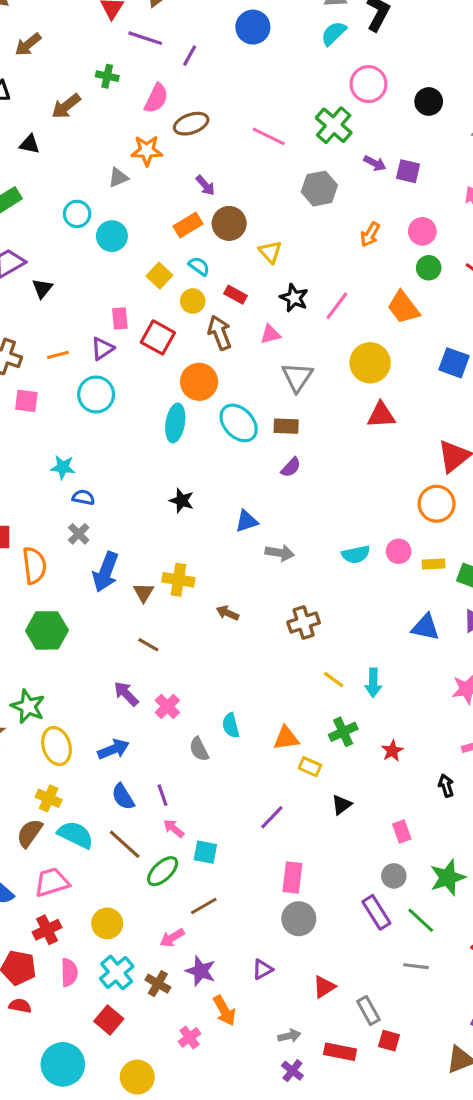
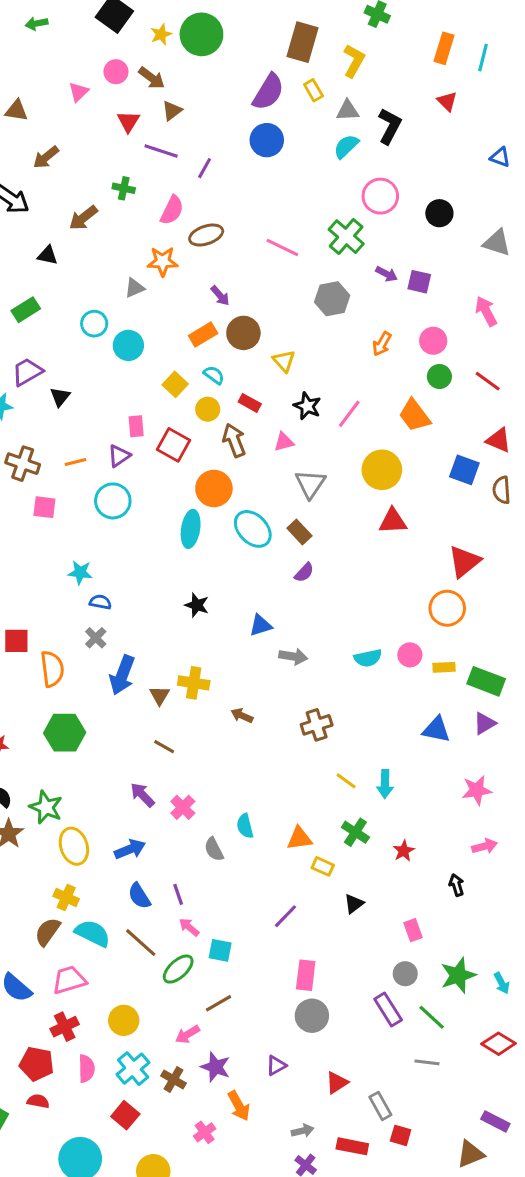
brown rectangle: (286, 426) -> (299, 532), turned 45
green cross: (343, 732) -> (355, 832), turned -32

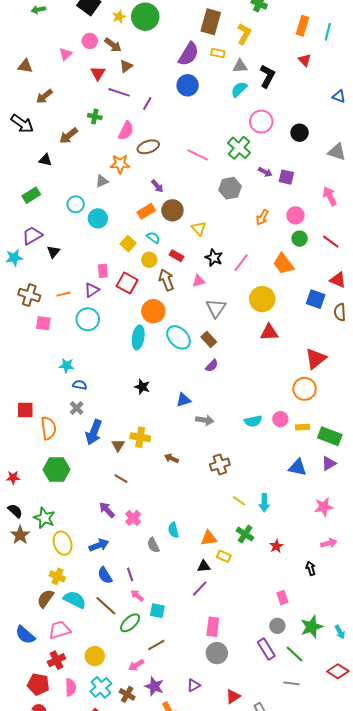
yellow rectangle: (313, 90) -> (218, 53), turned -48
black triangle: (354, 904) -> (204, 566), moved, turned 32

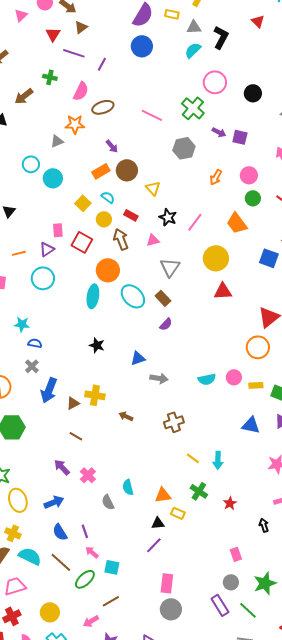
brown triangle: (118, 445) -> (73, 403), turned 32

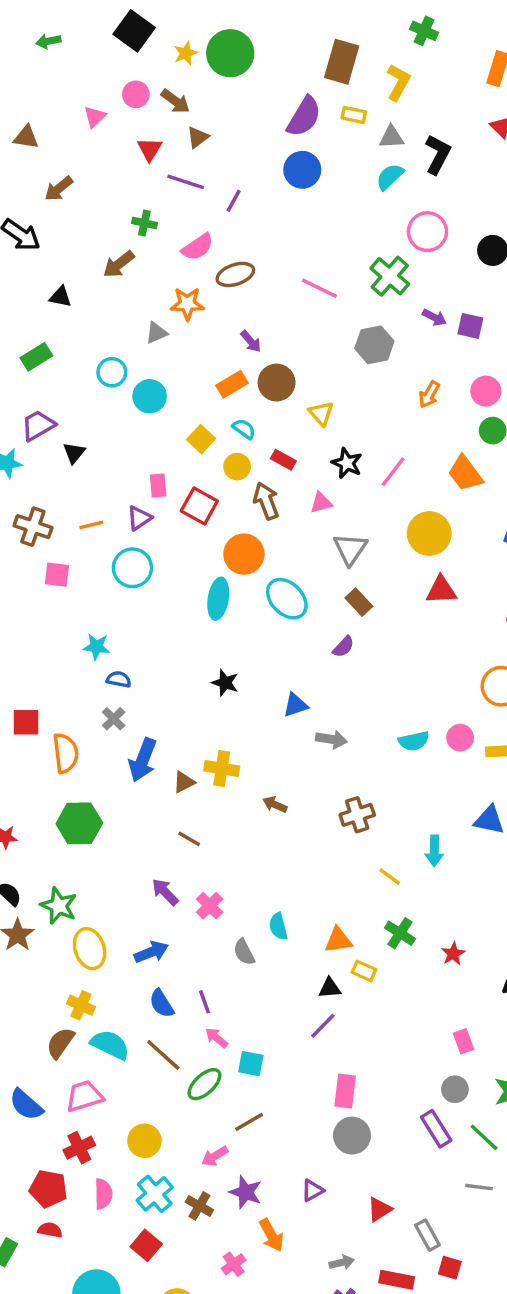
pink semicircle: (81, 91) -> (198, 247), turned 30
brown arrow: (24, 96) -> (119, 264), moved
brown rectangle: (163, 298) -> (359, 602), moved
cyan arrow: (218, 460) -> (434, 851), moved

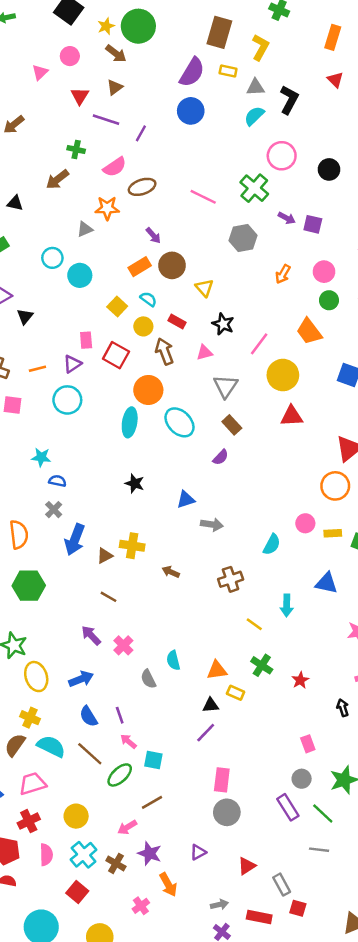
brown arrow: (175, 101) -> (116, 54), moved
pink line: (393, 472) -> (259, 344), moved
cyan semicircle: (414, 741) -> (272, 544), moved, turned -50

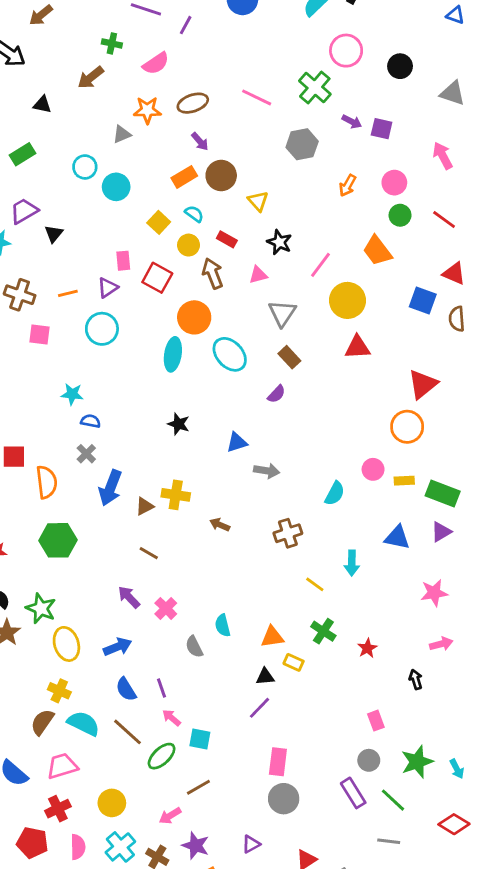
brown ellipse: (142, 187) -> (193, 103), moved

